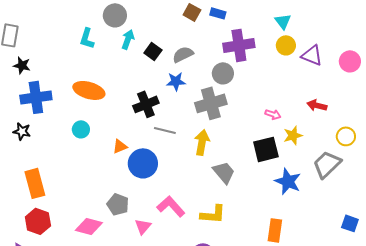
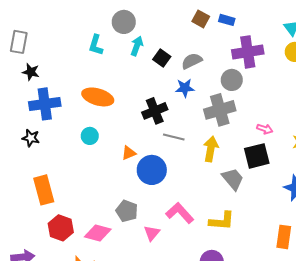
pink arrow: (273, 114) -> (265, 129), moved
black square: (266, 149) -> (257, 156), moved
red hexagon: (38, 221) -> (61, 228), moved

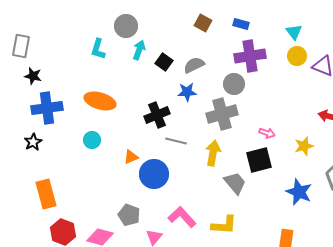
blue rectangle: (227, 20) -> (241, 24), moved
black star: (31, 138) -> (33, 142), turned 30

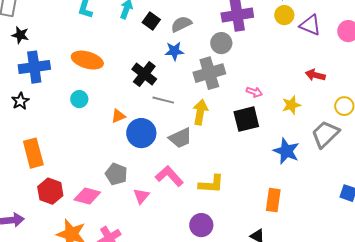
black cross: (157, 115) -> (144, 74), turned -30
gray trapezoid: (235, 183) -> (180, 138), moved, turned 105

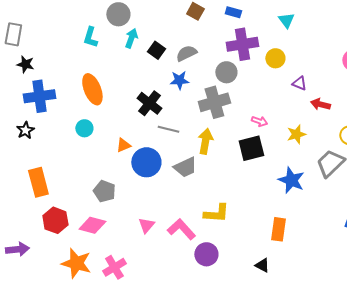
yellow circle: (284, 15) -> (275, 58), moved
purple triangle: (310, 25) -> (299, 83), moved, size x0.7
orange ellipse: (87, 60) -> (92, 89), turned 52
gray pentagon: (116, 174) -> (104, 191), moved
pink L-shape: (169, 176) -> (181, 229), moved

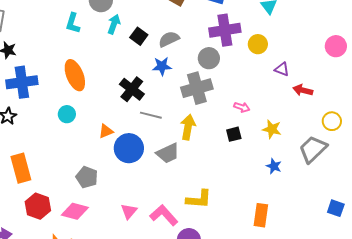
yellow star: (296, 134) -> (272, 129), moved, turned 30
black square: (251, 148) -> (234, 134), size x0.6
blue star: (291, 180) -> (274, 166), size x0.6

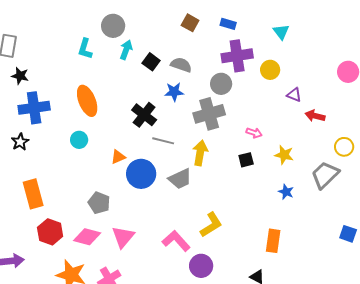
gray semicircle: (169, 39) -> (181, 65), turned 45
yellow L-shape: (199, 199) -> (211, 225), turned -36
pink triangle: (129, 211) -> (123, 237), moved, size x1.4

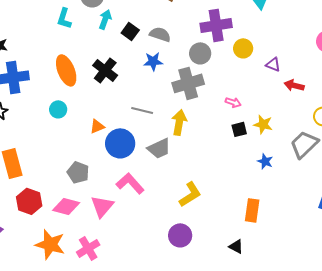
yellow circle: (270, 70) -> (243, 48), moved
black cross: (144, 115) -> (105, 70), moved
black square: (246, 160) -> (239, 129), moved
pink L-shape: (176, 241) -> (130, 183), moved

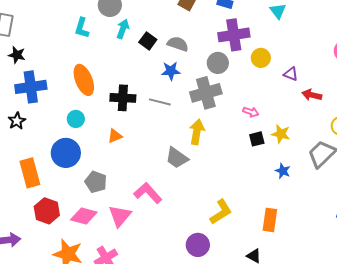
black cross: (105, 70) -> (123, 98), moved, turned -35
gray line: (142, 110) -> (160, 102), moved
blue circle: (120, 143) -> (66, 153), moved
gray trapezoid: (159, 148) -> (177, 158), turned 60
yellow L-shape: (190, 194) -> (221, 212), moved

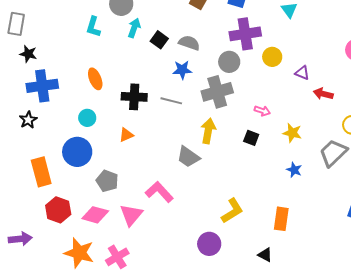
orange ellipse: (84, 80) -> (95, 79), size x0.7
black square: (257, 139) -> (251, 138), moved, turned 35

